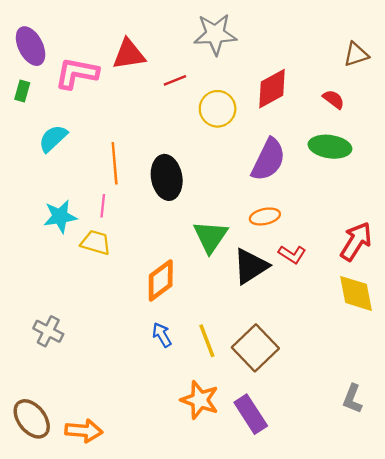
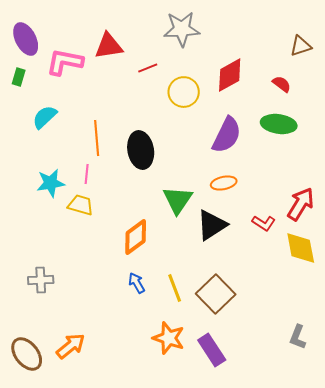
red L-shape: (292, 254) -> (264, 223), moved
gray cross: (48, 331) -> (41, 280), turned -30
orange arrow: (84, 431) -> (71, 346), moved, turned -44

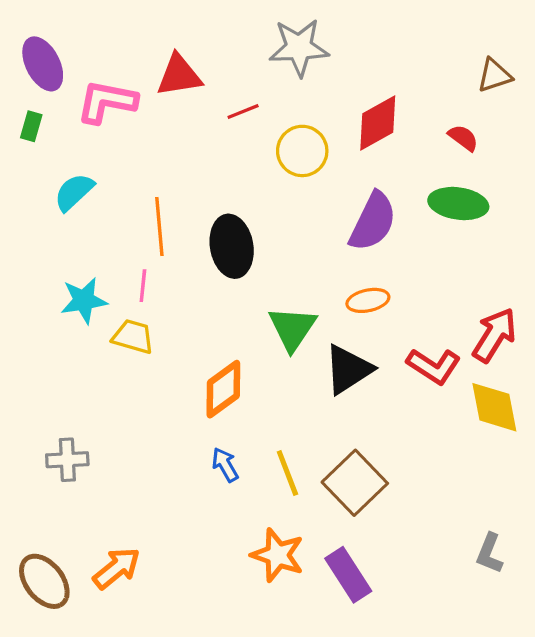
red L-shape: (264, 223) -> (434, 366), size x1.4

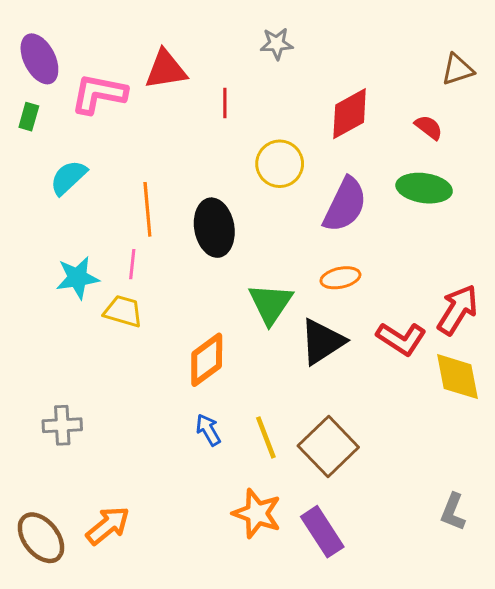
gray star: (299, 47) -> (277, 44), size x0.6
red line: (243, 112) -> (225, 103), turned -68
yellow circle: (302, 151) -> (280, 164), moved

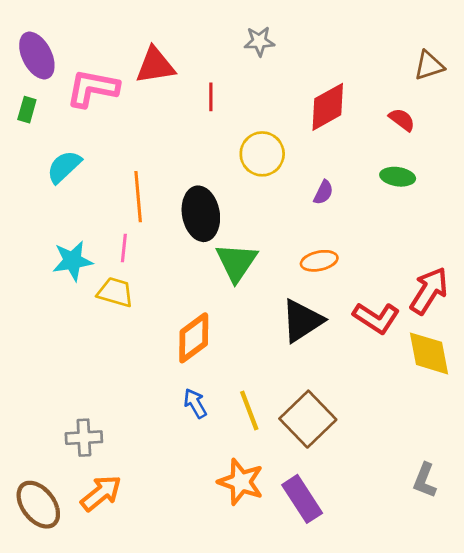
green ellipse: (424, 188) -> (398, 177), size x0.7
purple semicircle: (345, 205) -> (323, 192), size x0.5
green triangle: (271, 304) -> (236, 262), moved
gray cross: (62, 425) -> (84, 438), moved

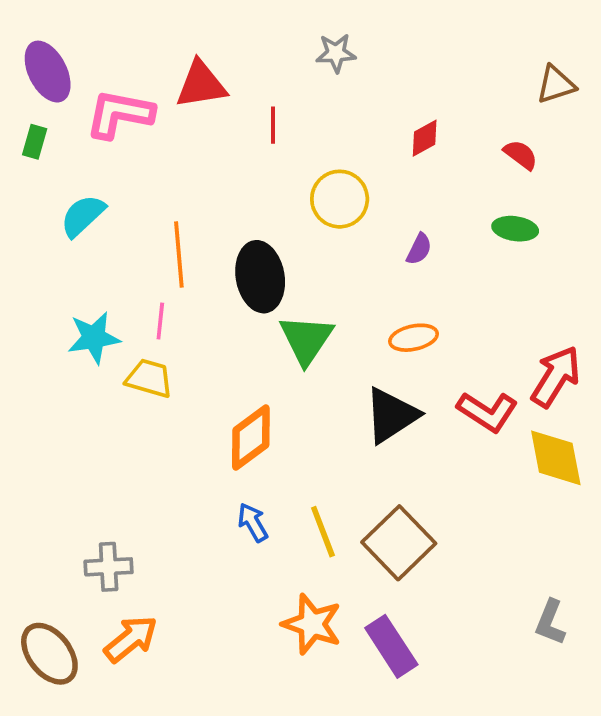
red diamond: (328, 107) -> (425, 138), size x0.6

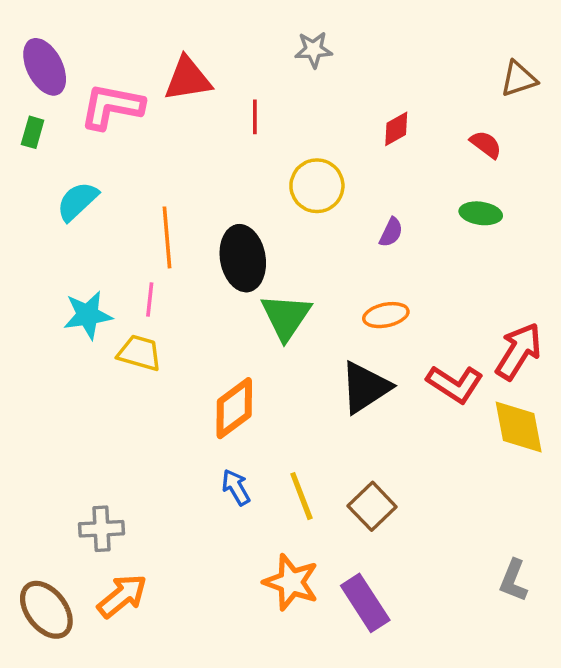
brown square: (399, 543) -> (372, 506), size x0.7

